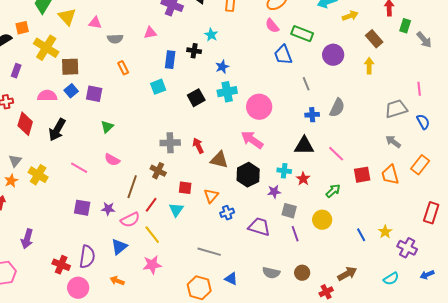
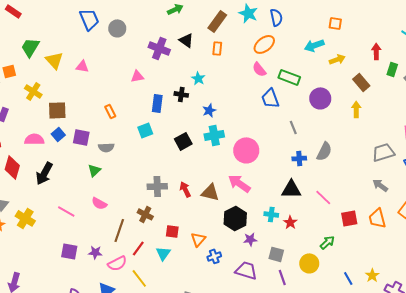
gray semicircle: (115, 39) -> (106, 147), moved
yellow cross: (46, 48) -> (33, 91), size x0.7
brown triangle: (219, 160) -> (210, 192), moved
green arrow: (333, 191) -> (327, 242), moved
purple star: (274, 192) -> (250, 239), moved

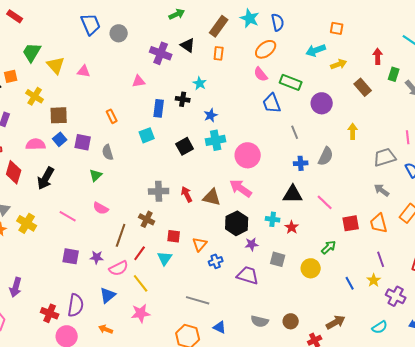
yellow arrow: (356, 109) -> (353, 131), moved
gray semicircle: (106, 147) -> (108, 152), turned 77
purple line: (282, 277) -> (381, 259), moved

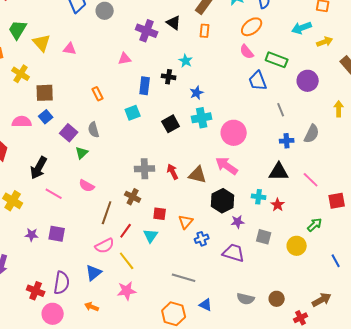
purple square: (83, 142) -> (69, 133), moved, turned 30
black arrow: (46, 178) -> (39, 168), moved
purple star: (97, 257) -> (32, 235), moved

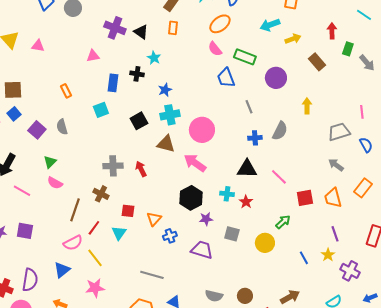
black triangle: (174, 23) -> (141, 32), moved
green triangle: (82, 153) -> (50, 162), moved
brown triangle: (198, 175) -> (166, 144), moved

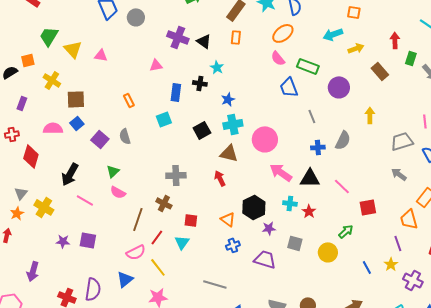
pink arrow: (195, 163) -> (281, 172), moved
red arrow: (141, 169) -> (220, 178), moved
orange trapezoid: (333, 198) -> (409, 219), moved
orange triangle: (154, 219) -> (228, 219), moved, turned -35

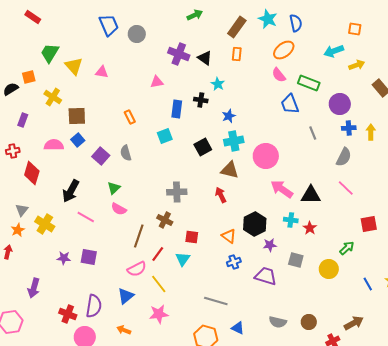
blue cross: (318, 147) -> (349, 128), moved
pink line: (342, 186) -> (346, 188), moved

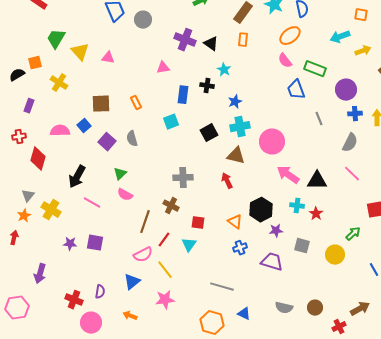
brown square: (77, 116) -> (101, 104), moved
purple semicircle: (94, 306) -> (100, 292), size x0.6

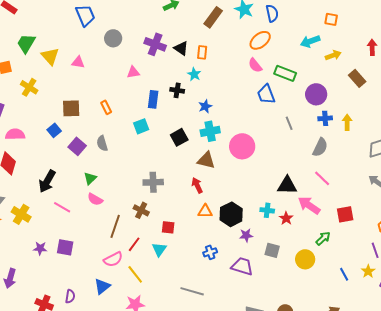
gray circle: (143, 20) -> (113, 38), moved
orange rectangle: (243, 40) -> (202, 52), moved
pink semicircle: (60, 131) -> (15, 134), moved
pink arrow: (288, 175) -> (309, 205), moved
orange triangle: (235, 222) -> (205, 211), moved, turned -35

